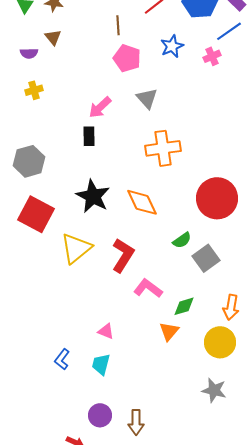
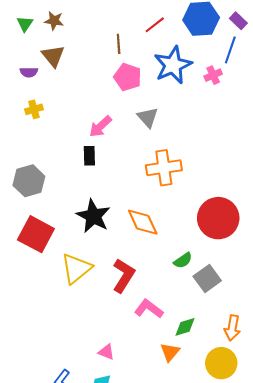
blue line: (229, 31) -> (230, 50), turned -36
brown triangle: (53, 37) -> (53, 56), size x1.4
blue star: (172, 46) -> (173, 65), size x1.6

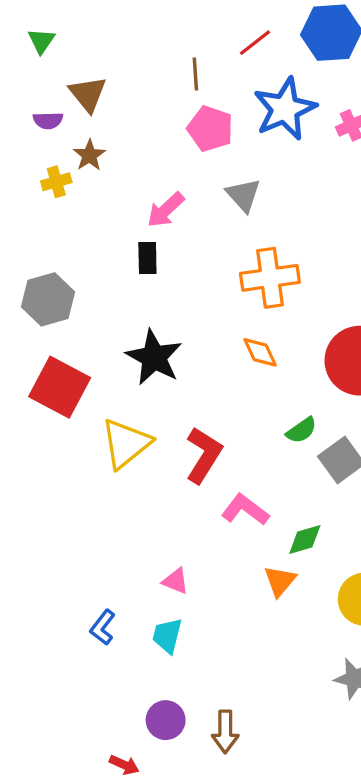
brown star: (54, 21) -> (89, 155), moved, turned 30
orange diamond: (143, 222) -> (260, 352), moved, size x0.7

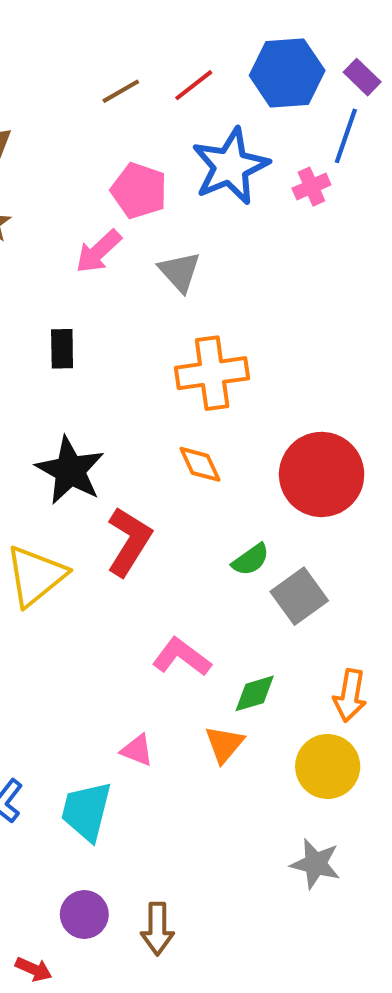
brown line: (195, 74) -> (121, 91), moved, turned 64
pink arrow: (166, 210) -> (99, 251), moved
red L-shape: (204, 455) -> (129, 541), moved
pink triangle: (176, 581) -> (137, 750), moved
cyan trapezoid: (167, 636) -> (86, 811), size x1.4

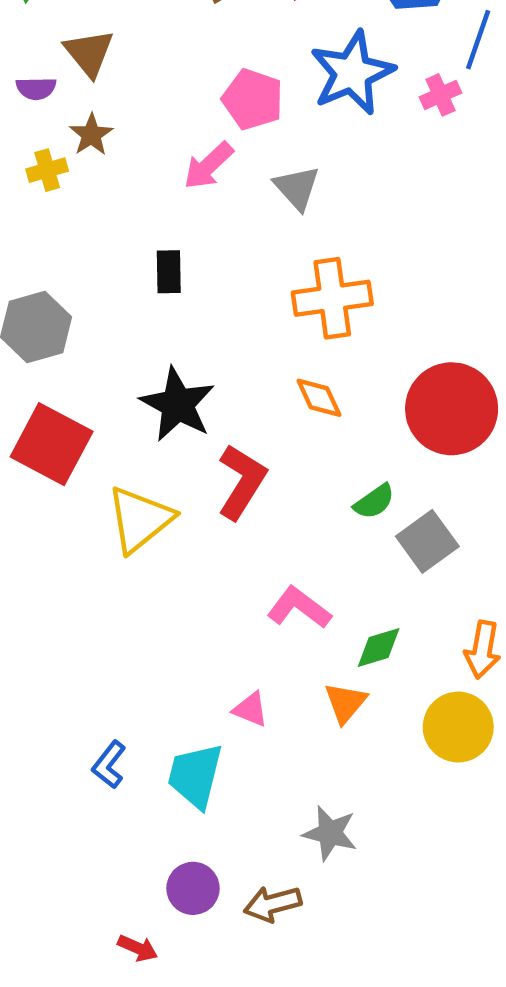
gray star: (315, 864) -> (330, 833), moved
brown arrow: (157, 929) -> (273, 904), turned 75

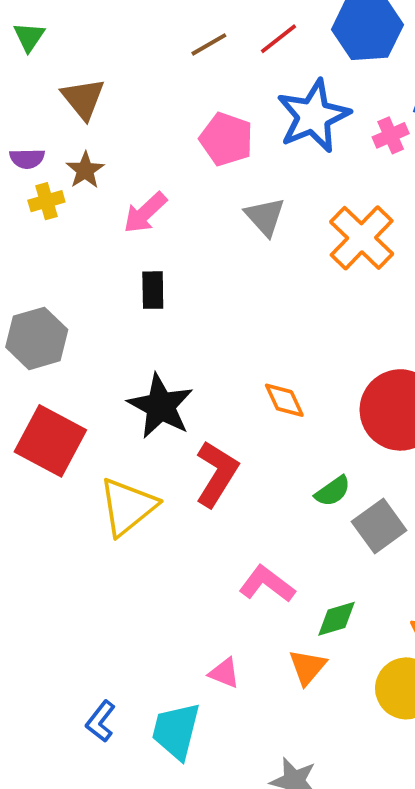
purple semicircle: (36, 88) -> (27, 159), moved
pink arrow: (208, 166) -> (145, 213), moved
orange cross: (332, 298) -> (362, 238), moved, turned -38

